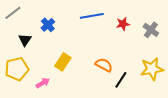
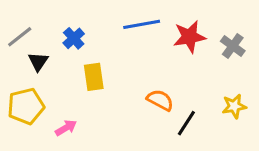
gray line: (13, 13) -> (20, 37), moved
red star: (123, 24) -> (189, 37), size x1.5
yellow rectangle: (63, 62) -> (94, 77), moved, turned -42
yellow star: (152, 69) -> (234, 106), size x0.7

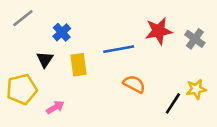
blue line: (142, 24) -> (119, 49), moved
gray line: (20, 37) -> (23, 18), moved
black triangle: (38, 61) -> (45, 59), moved
black line: (186, 123) -> (173, 103), moved

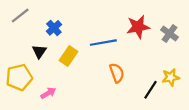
yellow rectangle: (79, 65) -> (68, 56), turned 42
orange semicircle: (134, 84) -> (117, 73), turned 42

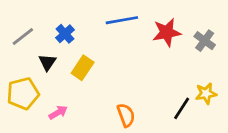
gray line: (20, 16) -> (23, 37), moved
blue line: (103, 43) -> (122, 20), moved
orange semicircle: (117, 73) -> (126, 115), moved

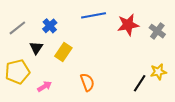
orange semicircle: (126, 115) -> (87, 82), moved

